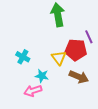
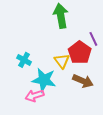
red pentagon: (76, 50) -> (80, 53), turned 30
cyan star: (42, 76) -> (44, 80), size x1.6

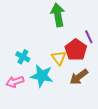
brown arrow: (83, 81) -> (79, 77), turned 120
pink arrow: (35, 96) -> (15, 82), moved

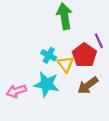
cyan cross: (23, 57) -> (49, 55), moved

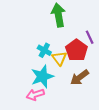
cyan star: (47, 84) -> (42, 76), turned -30
pink arrow: (16, 91) -> (35, 95), moved

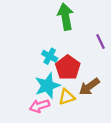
red pentagon: (77, 50) -> (68, 68), moved
yellow triangle: (59, 58) -> (67, 97), moved, turned 49

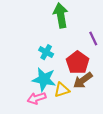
red pentagon: (68, 68) -> (78, 63), moved
cyan star: (47, 86) -> (44, 79), turned 30

